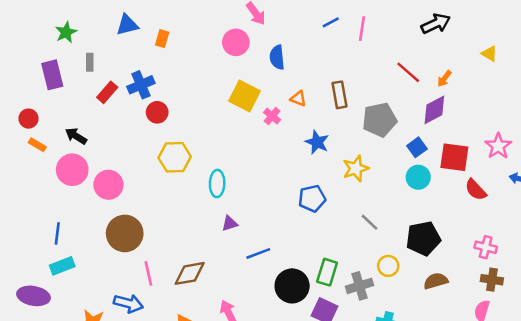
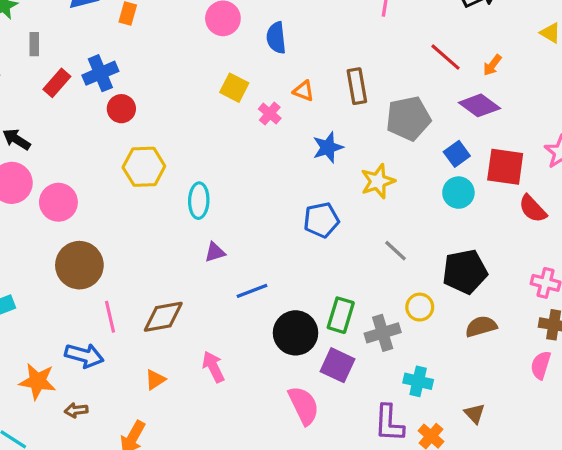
yellow square: (245, 96) -> (234, 88), size x0.7
purple diamond: (434, 110) -> (479, 105), turned 64
blue star: (317, 142) -> (328, 147), turned 30

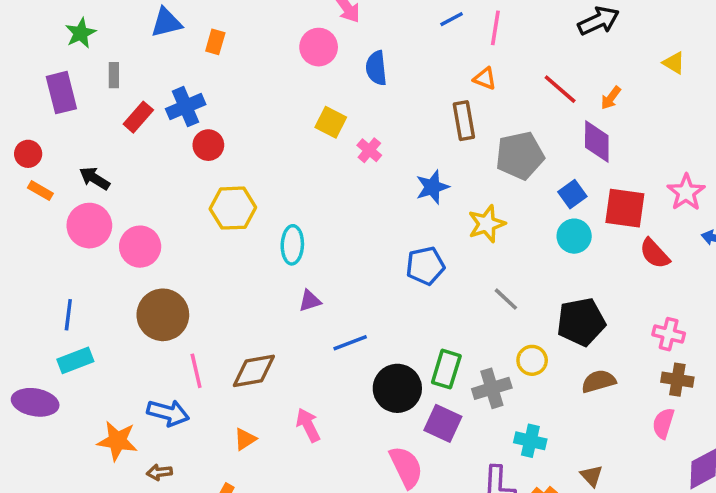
orange triangle: (304, 91) -> (485, 79), moved
purple diamond: (479, 105) -> (597, 142), turned 54

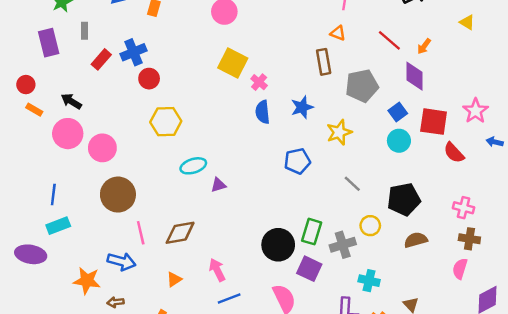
blue semicircle: (376, 68) -> (263, 112), moved
yellow square: (331, 122) -> (233, 63), size x1.4
cyan ellipse: (292, 245) -> (193, 166), moved, turned 70
blue line: (350, 343) -> (229, 299), moved

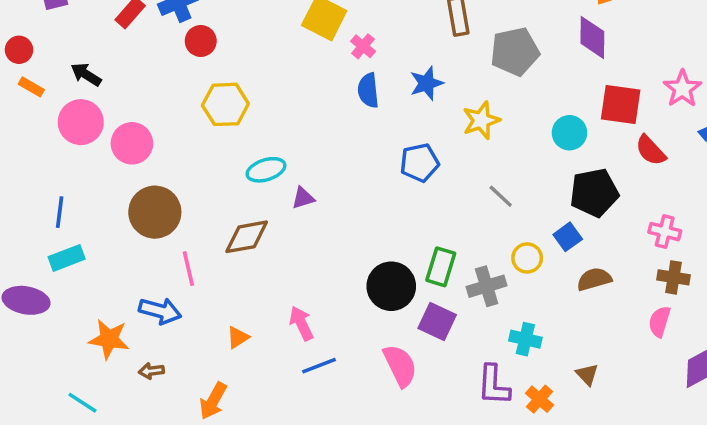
blue square: (398, 112) -> (568, 237), moved
black pentagon: (404, 199) -> (594, 193), moved
brown diamond: (180, 233) -> (247, 237), moved

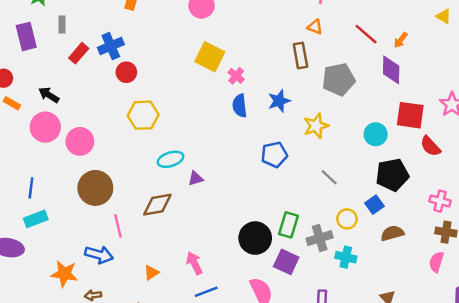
cyan cross: (525, 339) -> (346, 257), moved

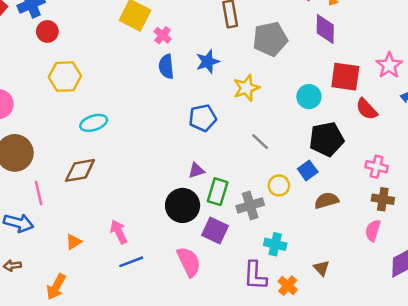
purple triangle: (196, 178) -> (196, 170), moved
cyan cross: (346, 257) -> (275, 244), moved

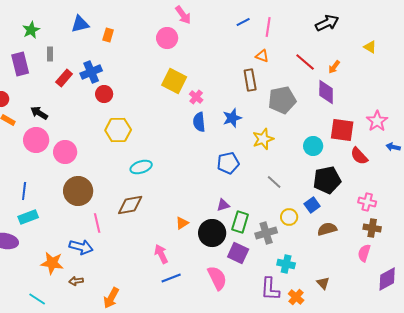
orange triangle: (74, 242) -> (182, 223), moved

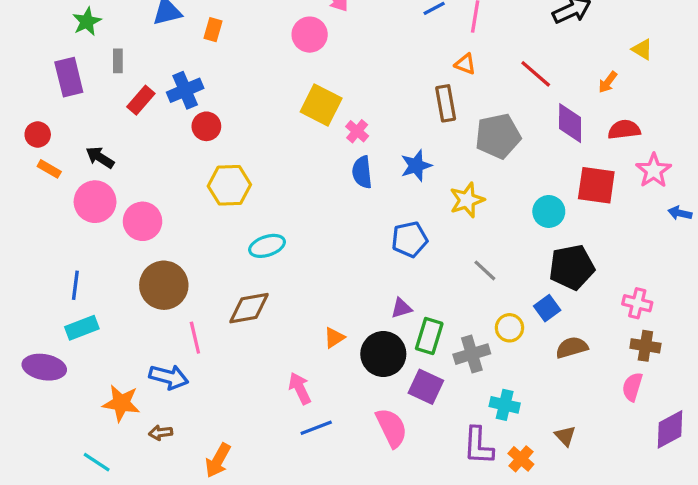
orange arrow: (334, 67) -> (608, 82), moved
red semicircle: (359, 156) -> (624, 130), moved, turned 126

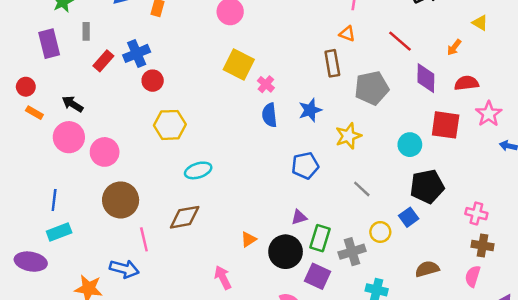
brown semicircle: (572, 347) -> (427, 269), moved

